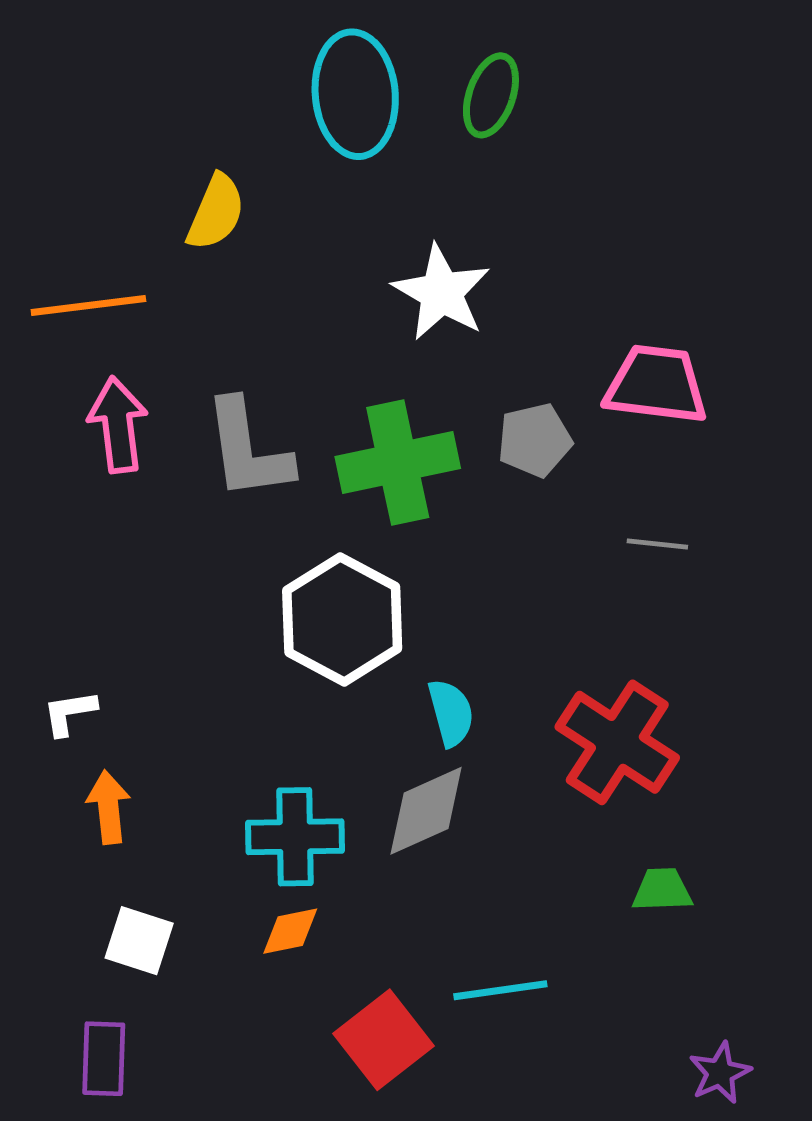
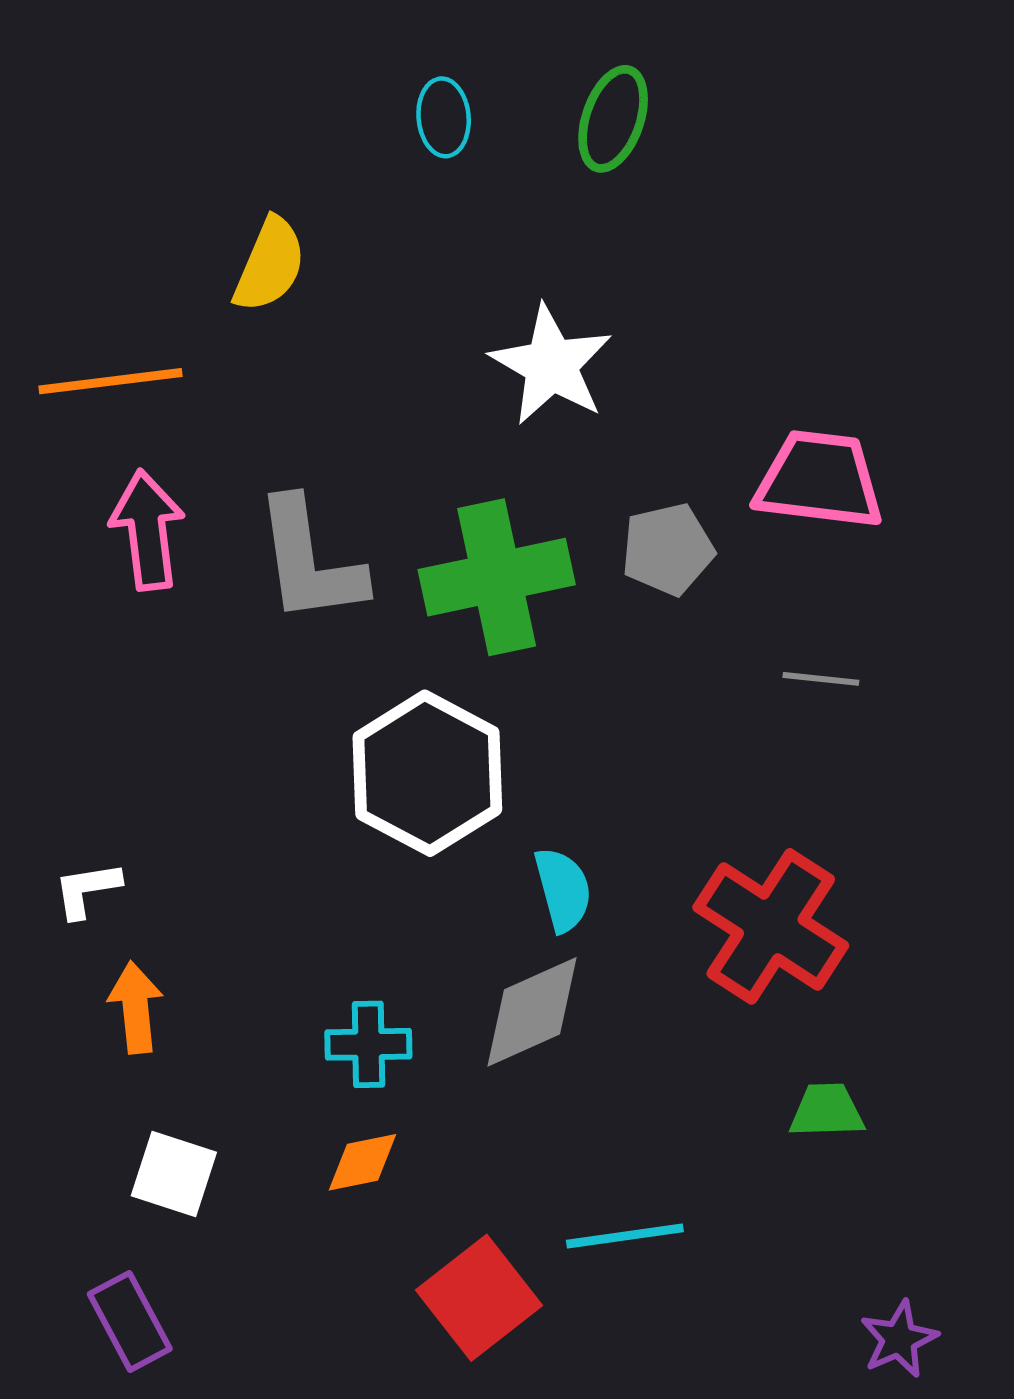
cyan ellipse: (355, 94) -> (444, 117), size x0.5
cyan cross: (295, 837) -> (368, 1044), size x0.7
purple rectangle: (104, 1059) -> (130, 1321), turned -30

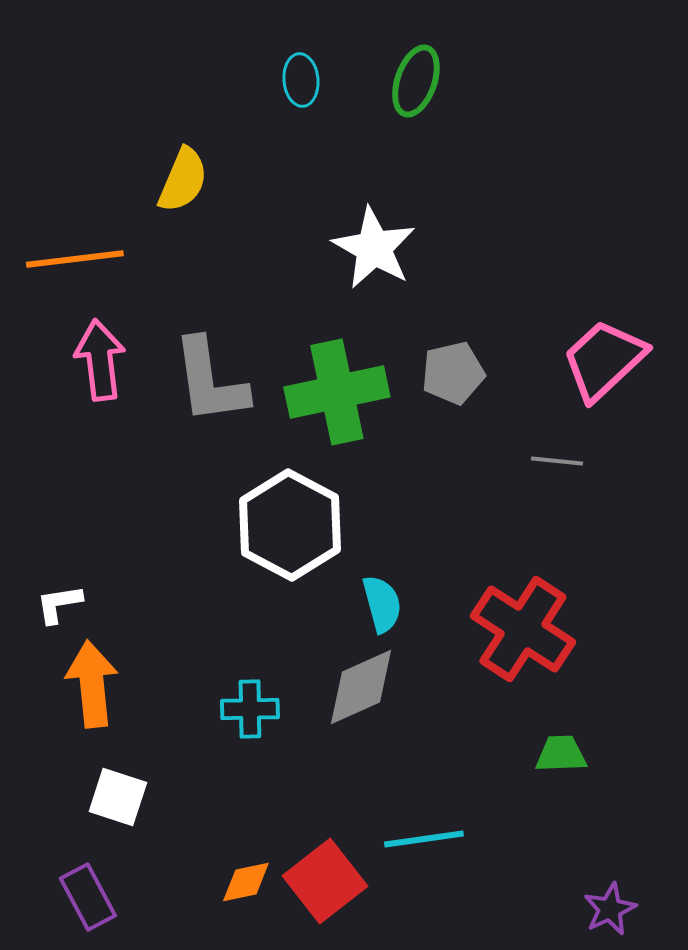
pink trapezoid: (819, 480) -> (604, 360), moved, turned -50
orange arrow: (136, 1008) -> (92, 684), size x1.4
orange diamond: (363, 1162) -> (246, 882), moved

